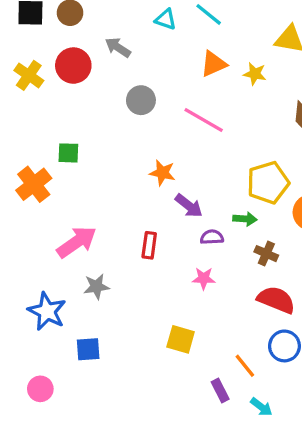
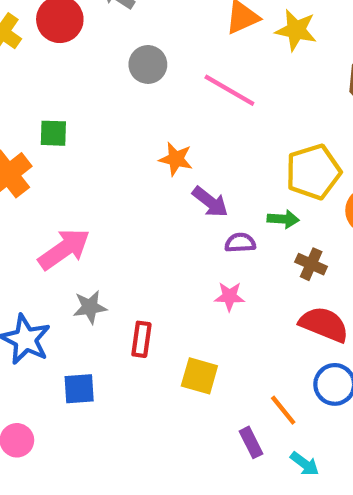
yellow star: (255, 74) -> (296, 30), size x1.4
red rectangle: (149, 245) -> (141, 339), moved

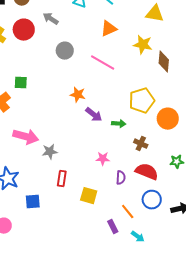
yellow star: (296, 30) -> (143, 45), moved
green arrow: (283, 219) -> (119, 124), moved
purple semicircle: (240, 243) -> (121, 178), moved, turned 96
pink arrow: (64, 249) -> (26, 137), turned 50
gray star: (90, 307) -> (50, 152), moved

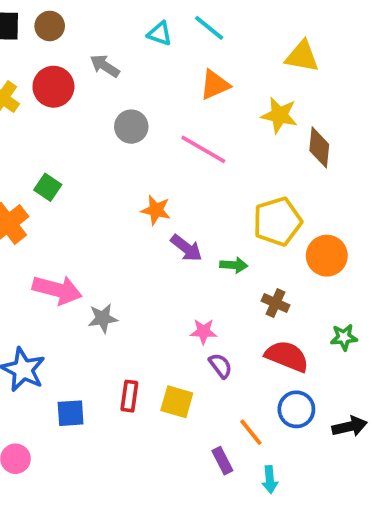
green square: (21, 83) -> (48, 187), turned 32
purple semicircle: (121, 178) -> (220, 366), moved, turned -40
red rectangle: (62, 179) -> (129, 396), moved
cyan arrow: (138, 237) -> (270, 480), turned 48

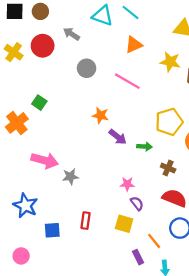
cyan triangle: (160, 34) -> (103, 16), size x1.5
yellow square: (177, 402) -> (124, 224), moved

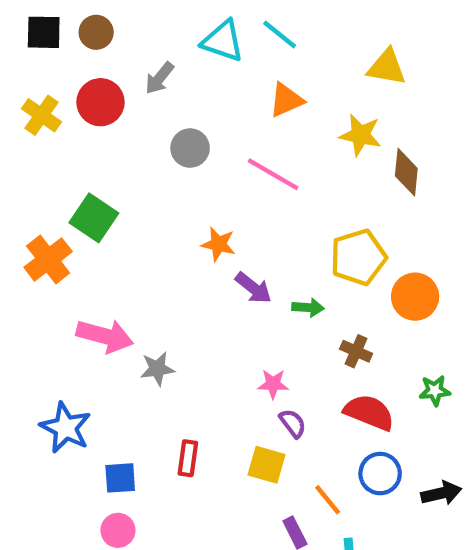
gray arrow: (72, 34) -> (159, 78), turned -84
green square: (39, 103) -> (94, 218), size x1.5
pink circle: (21, 256) -> (118, 530), moved

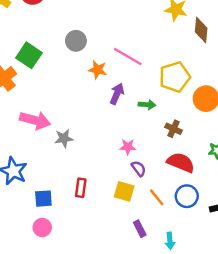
gray circle: (190, 148) -> (76, 41), moved
pink line: (273, 174) -> (128, 56), moved
purple arrow: (253, 288) -> (117, 94), turned -105
orange line: (328, 500) -> (157, 197), moved

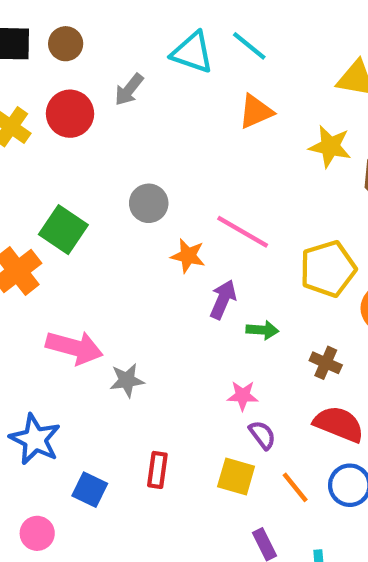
green arrow: (147, 105) -> (262, 330), moved
blue square: (43, 199) -> (90, 490), turned 30
pink circle: (42, 228) -> (37, 533), moved

